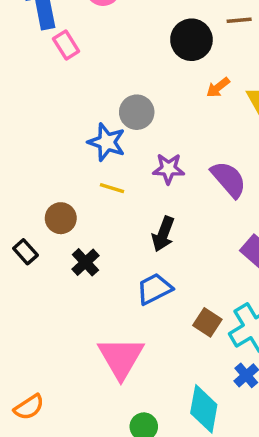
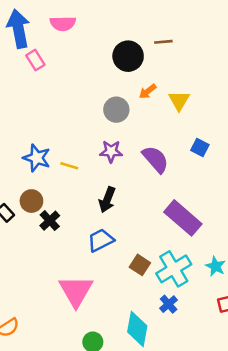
gray circle: (137, 112) -> (116, 110), moved
blue star: (107, 142) -> (37, 158), moved
brown circle: (61, 218) -> (31, 201), moved

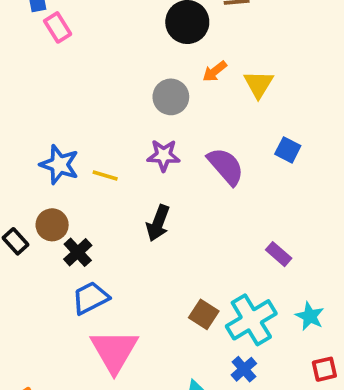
purple rectangle: (183, 218) -> (279, 254), moved, size x0.5
blue trapezoid: (101, 240) -> (90, 298), moved

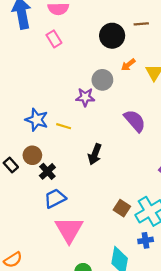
pink rectangle: (58, 27) -> (54, 39), moved
purple star: (164, 155) -> (85, 97), moved
blue cross: (244, 369) -> (146, 240), turned 32

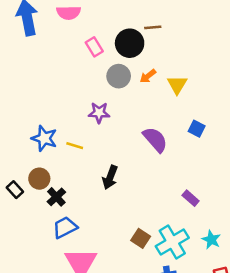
brown line: (141, 24) -> (153, 27), moved
pink rectangle: (54, 39) -> (94, 47), moved
gray circle: (102, 80) -> (119, 76), moved

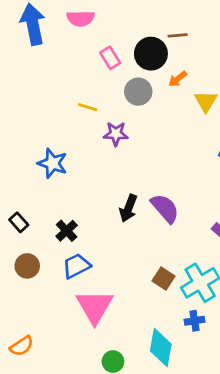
orange arrow: (148, 76) -> (178, 79), moved
purple semicircle: (155, 140) -> (165, 208), moved
yellow line: (75, 146) -> (88, 107), moved
brown circle: (39, 179) -> (27, 266), moved

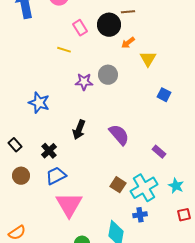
gray circle: (138, 92) -> (108, 75), moved
yellow line: (88, 107) -> (64, 50), moved
black arrow: (128, 208) -> (79, 130), moved

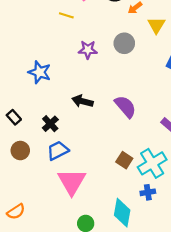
gray circle: (108, 75) -> (124, 43), moved
black arrow: (79, 130) -> (82, 101), turned 84

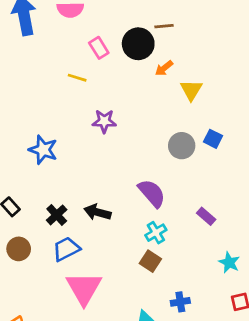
gray circle: (124, 43) -> (182, 146), moved
black arrow: (82, 101) -> (97, 212), moved
cyan cross: (152, 163) -> (156, 233), moved, size x0.6

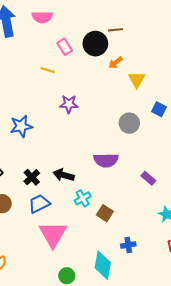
blue square: (213, 139) -> (159, 109), moved
blue star: (43, 150) -> (21, 126), turned -30
purple semicircle: (152, 193) -> (106, 160), turned 130
cyan cross: (156, 233) -> (83, 198), moved

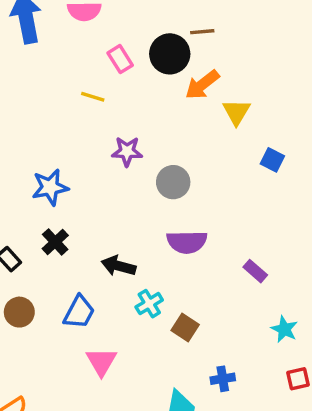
orange arrow: (116, 63) -> (202, 85), size x1.5
gray circle: (129, 123) -> (173, 182), moved
black cross: (32, 177) -> (55, 242), moved
blue trapezoid: (39, 204) -> (79, 312), turned 145
pink triangle: (53, 234) -> (101, 362), size x0.7

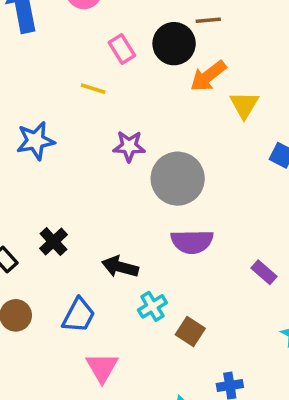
gray circle: (173, 182) -> (178, 179), size x1.5
blue star: (50, 187) -> (35, 141), moved

